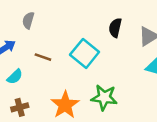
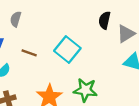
black semicircle: (115, 28) -> (105, 20), moved

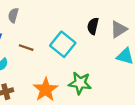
black semicircle: (105, 20) -> (93, 26), moved

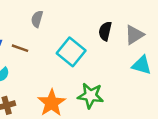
gray semicircle: (13, 15) -> (37, 19), moved
brown line: (26, 48) -> (20, 48), moved

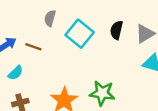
cyan square: (71, 52) -> (80, 34), moved

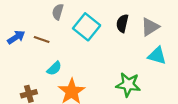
cyan semicircle: (16, 73) -> (54, 68), moved
green star: (102, 93) -> (128, 85), moved

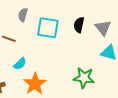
cyan square: (87, 27) -> (48, 28), turned -30
gray triangle: (150, 27) -> (103, 28), turned -36

